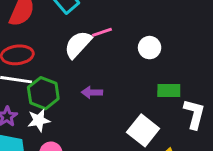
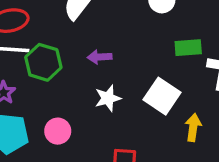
white star: (39, 120) -> (108, 98), moved

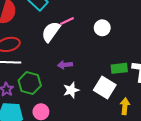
green rectangle: (188, 48) -> (119, 68), moved
green hexagon: (43, 62) -> (30, 83), moved

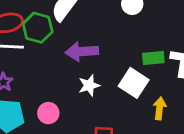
purple arrow: (65, 65) -> (82, 52), size x1.6
green hexagon: (30, 83) -> (38, 28), moved

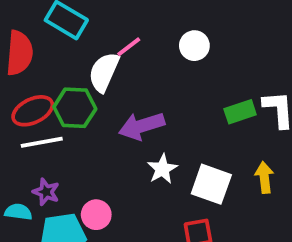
white square: (134, 83) -> (211, 184), moved
pink circle: (48, 113) -> (96, 215), moved

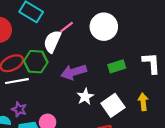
white circle: (194, 46) -> (104, 27), size x1.6
green rectangle: (240, 112) -> (117, 66), moved
white square: (211, 184) -> (113, 105), turned 35

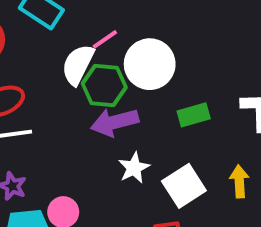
white circle: (104, 27) -> (150, 64), moved
green hexagon: (36, 62) -> (104, 85), moved

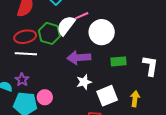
green hexagon: (104, 85) -> (49, 33), moved

